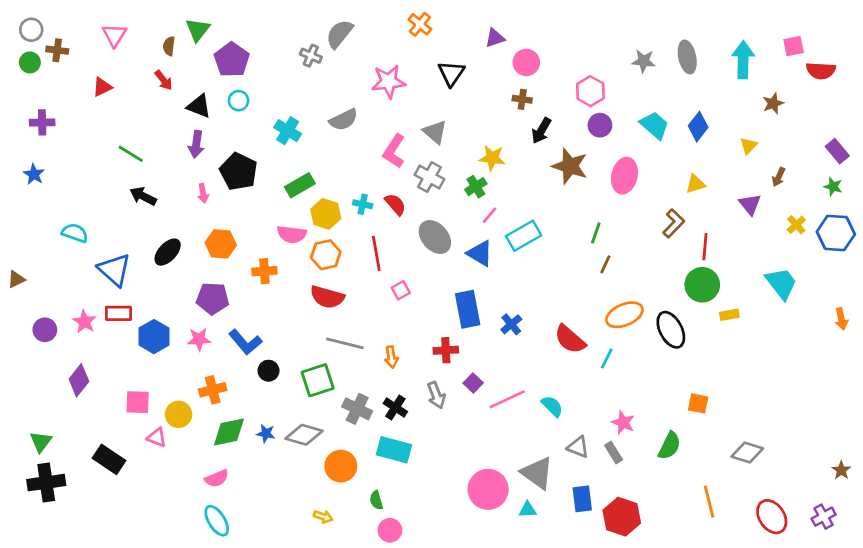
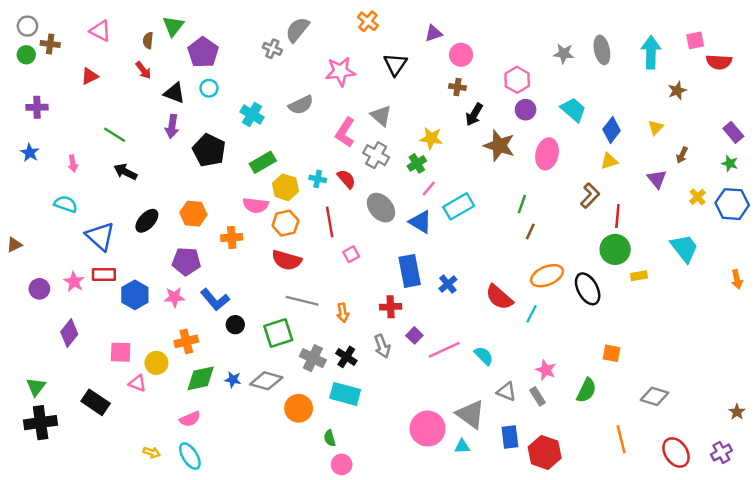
pink triangle: (114, 35) -> (100, 31), turned -35
blue diamond: (698, 127) -> (612, 130), moved
pink arrow: (203, 193) -> (73, 163), moved
yellow arrow: (323, 517) -> (152, 452), moved

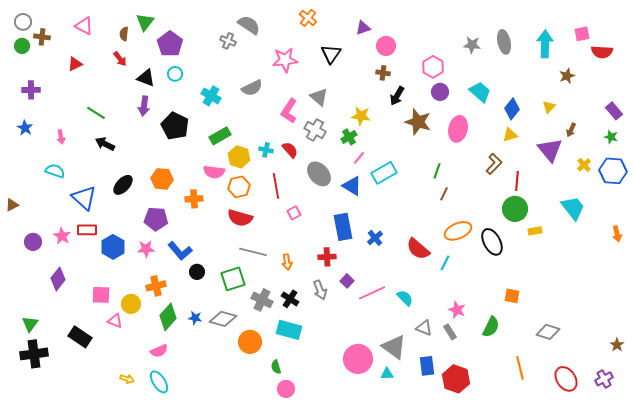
gray semicircle: (297, 30) -> (249, 25), turned 85
purple triangle: (657, 179) -> (550, 150), size x1.5
green diamond: (201, 378) -> (168, 317), turned -36

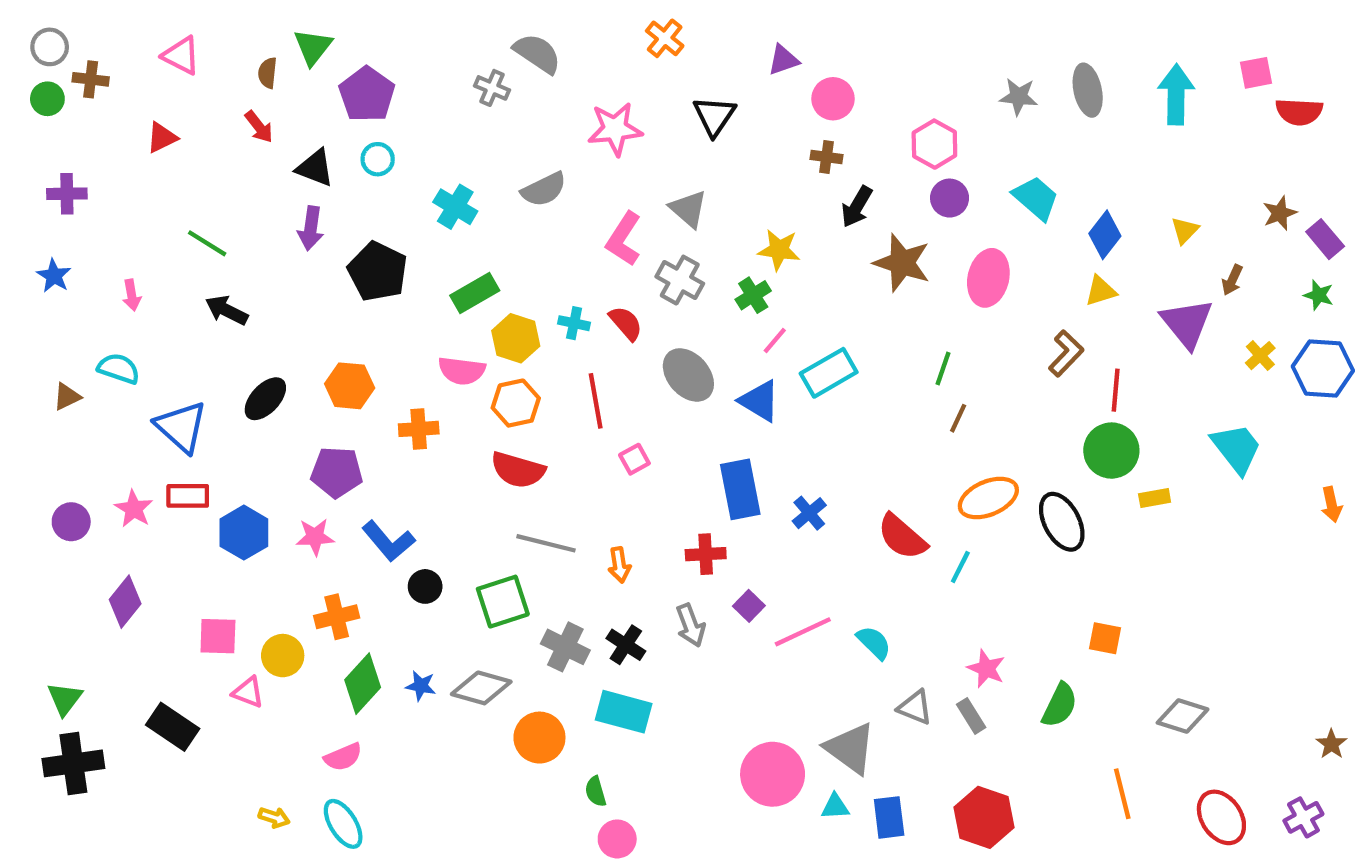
brown star: (567, 76) -> (1280, 213), moved
brown triangle: (12, 205) -> (67, 397), moved
blue rectangle: (427, 366) -> (889, 817), moved

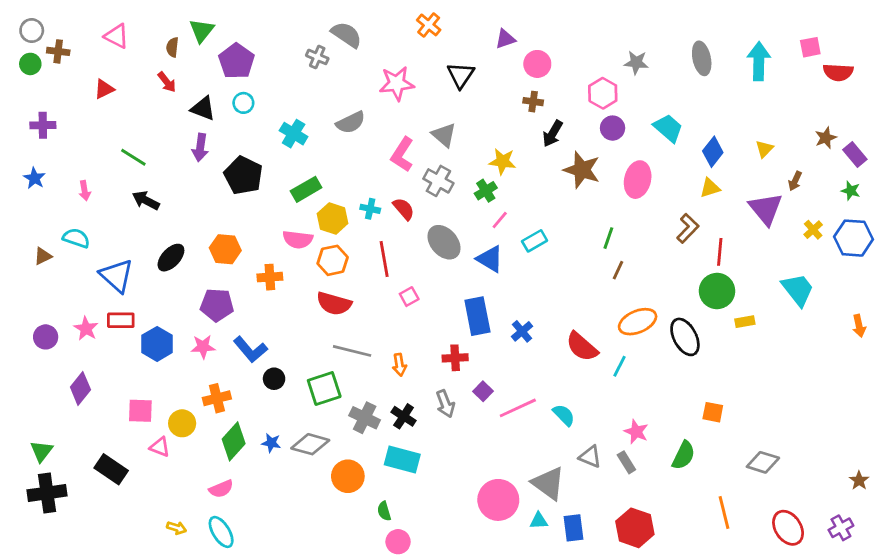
gray star: (1019, 97) -> (636, 63), moved
cyan rectangle: (829, 373) -> (535, 241), size x0.7

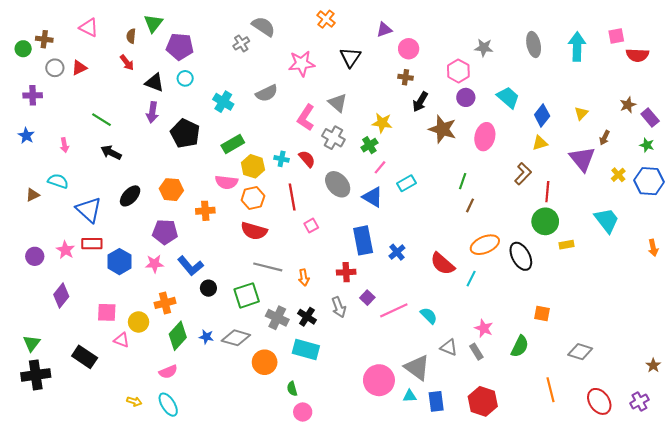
gray circle: (32, 31) -> (55, 68), moved
gray cross: (317, 57) -> (241, 43), turned 35
purple pentagon: (236, 61) -> (180, 47), turned -30

